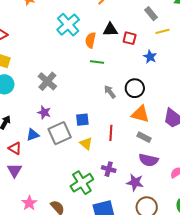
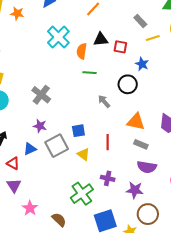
black circle: (135, 88) -> (128, 84), moved
pink star: (29, 203) -> (30, 208), moved

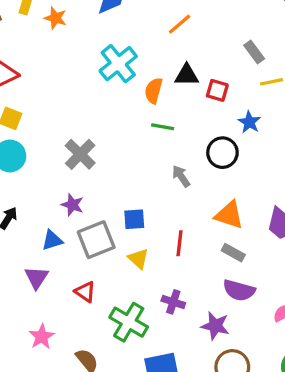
red triangle: (13, 163) -> (85, 292), moved
purple triangle: (14, 185) -> (37, 278), moved
green cross: (82, 194) -> (129, 322), turned -30

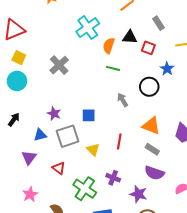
gray rectangle: (254, 52) -> (159, 23), moved
gray cross: (80, 154) -> (59, 65), moved
blue square: (134, 219) -> (89, 115), moved

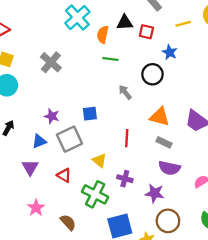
yellow triangle: (93, 150) -> (99, 160), moved

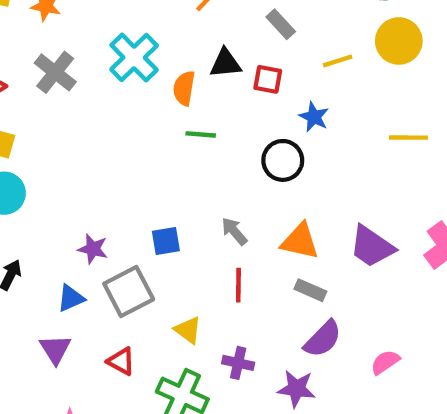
gray cross: (51, 62) -> (55, 72), moved
gray arrow: (125, 92) -> (234, 231), moved
purple semicircle: (169, 168) -> (323, 339), turned -55

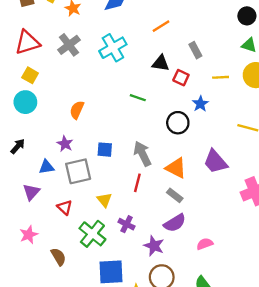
orange semicircle: (184, 88) -> (77, 110), moved
gray arrow: (234, 231) -> (142, 154), size x1.5
purple trapezoid: (372, 246) -> (215, 162), moved

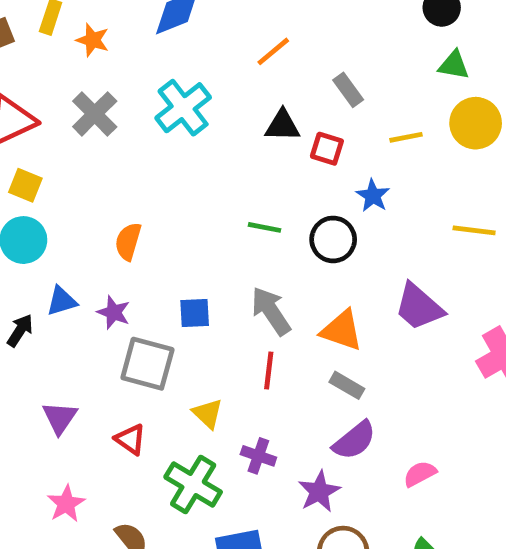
green line: (138, 98) -> (264, 227), moved
blue triangle: (46, 167) -> (62, 301), moved
gray square: (78, 171) -> (147, 364), turned 36
purple star: (154, 246) -> (319, 492), turned 30

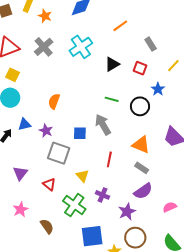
black triangle: (283, 126) -> (112, 64), moved, turned -35
yellow line: (406, 137) -> (173, 66), turned -40
gray arrow: (271, 311) -> (103, 125), moved

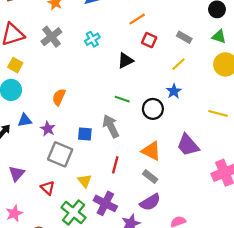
gray rectangle: (151, 44) -> (184, 37), moved, turned -32
cyan cross: (81, 47) -> (92, 39), size x0.6
yellow line: (173, 66) -> (178, 64), moved
red square: (140, 68) -> (149, 40), moved
purple cross: (103, 195) -> (105, 203), size x1.5

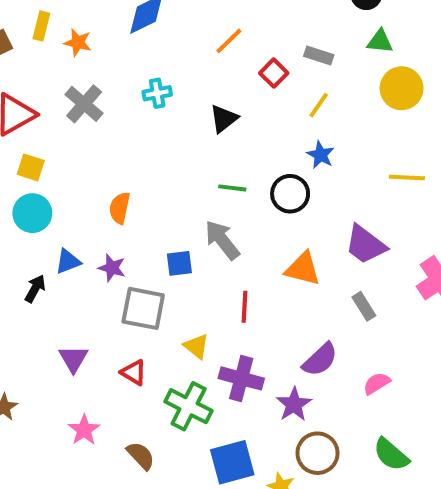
cyan cross: (92, 39) -> (157, 93), turned 32
red square: (149, 40) -> (274, 73), moved, turned 32
gray rectangle: (150, 177) -> (364, 306), moved, turned 32

